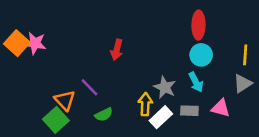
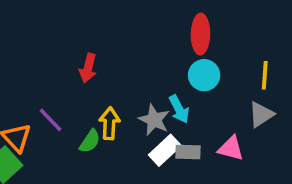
cyan arrow: (196, 82) -> (179, 109), moved
yellow arrow: (145, 104) -> (109, 123), moved
green semicircle: (104, 115) -> (90, 141), moved, turned -30
white rectangle: (161, 117) -> (165, 150), moved

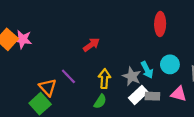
red arrow: (88, 68) -> (91, 45), turned -140
cyan circle: (204, 75) -> (170, 64), moved
green semicircle: (90, 141) -> (100, 102), moved

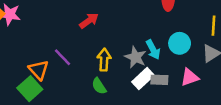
pink triangle: (179, 94) -> (190, 77), turned -35
green semicircle: (100, 102) -> (99, 86), turned 112

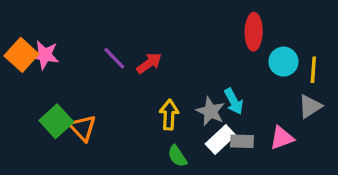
cyan circle: (180, 43) -> (283, 62), moved
purple line: (63, 57) -> (114, 58), moved
green semicircle: (99, 86) -> (177, 156), moved
green square: (30, 89) -> (56, 121), moved

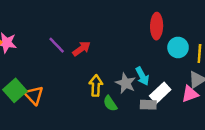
pink triangle: (282, 138) -> (190, 94), moved
white rectangle: (220, 140) -> (160, 93), moved
green semicircle: (177, 156) -> (110, 103), moved

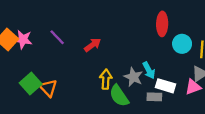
purple line: (57, 45) -> (57, 37), moved
white rectangle: (160, 93) -> (165, 86), turned 60
green semicircle: (110, 103) -> (119, 96), size x1.5

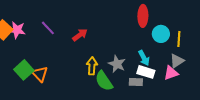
cyan arrow: (149, 70) -> (144, 58), moved

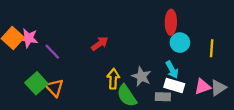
purple line: (48, 28) -> (52, 52), moved
cyan circle: (161, 34) -> (180, 43), moved
gray triangle: (177, 61) -> (218, 88), moved

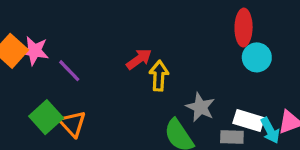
cyan arrow: (172, 70) -> (270, 130), moved
yellow arrow: (113, 79) -> (159, 76), moved

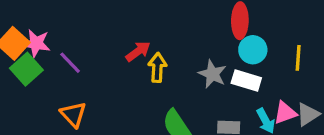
gray star: (200, 107) -> (212, 74), moved
green square: (46, 117) -> (26, 69), moved
white rectangle: (249, 120) -> (246, 80), moved

